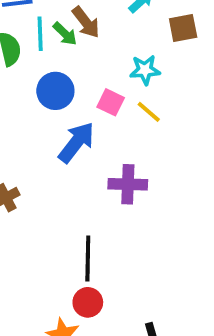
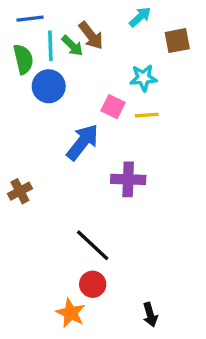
blue circle: (55, 91) -> (49, 86), moved
yellow line: (149, 112) -> (147, 115), turned -45
black line: (88, 259) -> (93, 245), turned -48

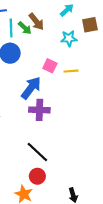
cyan star: (143, 78) -> (69, 38), moved
purple cross: (128, 179) -> (39, 110), moved

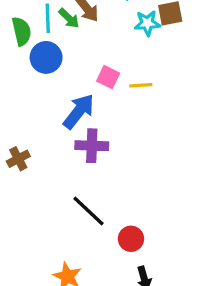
cyan star: (69, 38) -> (147, 23), moved
red circle: (37, 176) -> (131, 239), moved

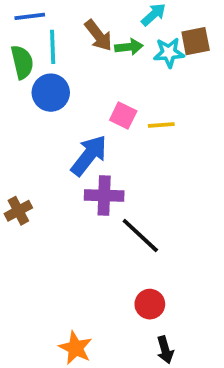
green arrow: (69, 18) -> (129, 47), moved, turned -50
black line: (89, 211) -> (140, 236), moved

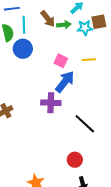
yellow line: (161, 125) -> (89, 60), moved
blue arrow: (89, 155) -> (65, 82), moved
black line: (140, 236) -> (85, 124), moved

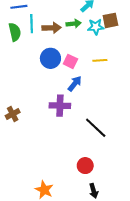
brown arrow: (48, 19) -> (52, 28), moved, turned -54
blue circle: (23, 49) -> (50, 58), moved
blue arrow: (65, 82) -> (75, 84), size x0.7

